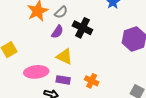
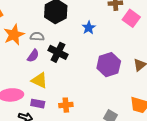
gray semicircle: (61, 12) -> (37, 36), turned -136
orange cross: (92, 81) -> (66, 105), turned -32

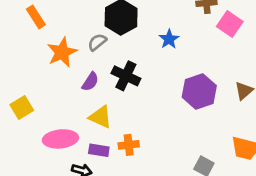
gray semicircle: (37, 36) -> (97, 42), moved, turned -40
orange cross: (66, 105) -> (129, 145), moved

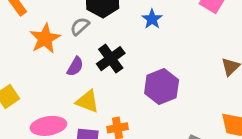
black cross: (126, 76) -> (111, 59), turned 32
purple hexagon: (199, 91) -> (162, 87), moved

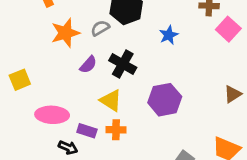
black cross: (111, 59) -> (123, 64), turned -36
yellow triangle: (87, 101) -> (111, 100), moved

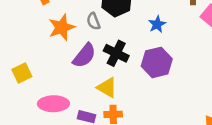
gray semicircle: (100, 28) -> (93, 21), turned -78
purple semicircle: (88, 65) -> (84, 56), size x1.5
purple hexagon: (165, 100) -> (157, 62), moved

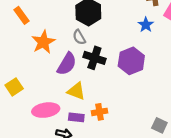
gray semicircle: (93, 21) -> (79, 37), moved
blue star: (157, 24) -> (146, 25), moved
yellow triangle: (107, 88) -> (76, 91), moved

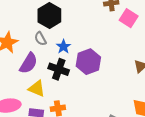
blue star: (146, 25) -> (63, 47), moved
black cross: (94, 58) -> (59, 69), moved

